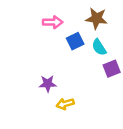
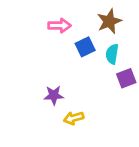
brown star: (97, 18) -> (109, 21), turned -30
cyan semicircle: (99, 47) -> (112, 54), turned 42

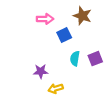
brown star: (109, 21) -> (82, 16), turned -30
cyan semicircle: (112, 54) -> (75, 59), moved

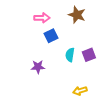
blue square: (64, 35) -> (51, 36), moved
yellow arrow: (56, 88) -> (80, 91), moved

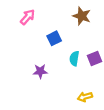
pink arrow: (42, 18) -> (27, 17), moved, turned -49

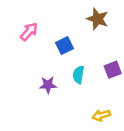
pink arrow: (27, 17) -> (29, 32), moved
cyan semicircle: (74, 58) -> (78, 75), moved

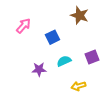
cyan semicircle: (78, 75) -> (64, 61), turned 56
yellow arrow: (101, 115) -> (78, 86), moved

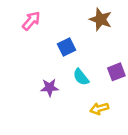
pink arrow: (23, 26) -> (31, 21), moved
cyan semicircle: (64, 61) -> (81, 77), turned -104

